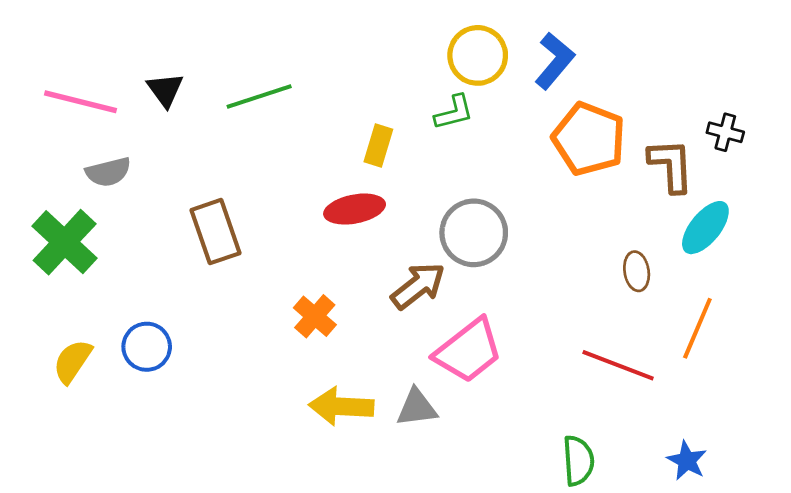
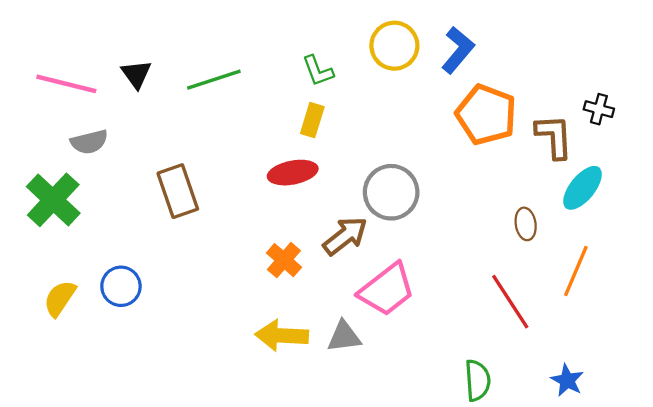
green L-shape: (454, 112) -> (318, 71), moved, turned 84
orange cross: (315, 316) -> (284, 260), moved
red line: (618, 365) -> (510, 302), turned 36

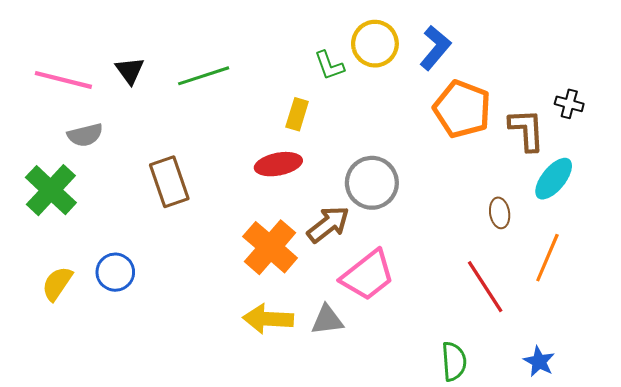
green L-shape: (318, 71) -> (329, 65), moved
orange cross: (284, 260) -> (270, 247), size x1.6

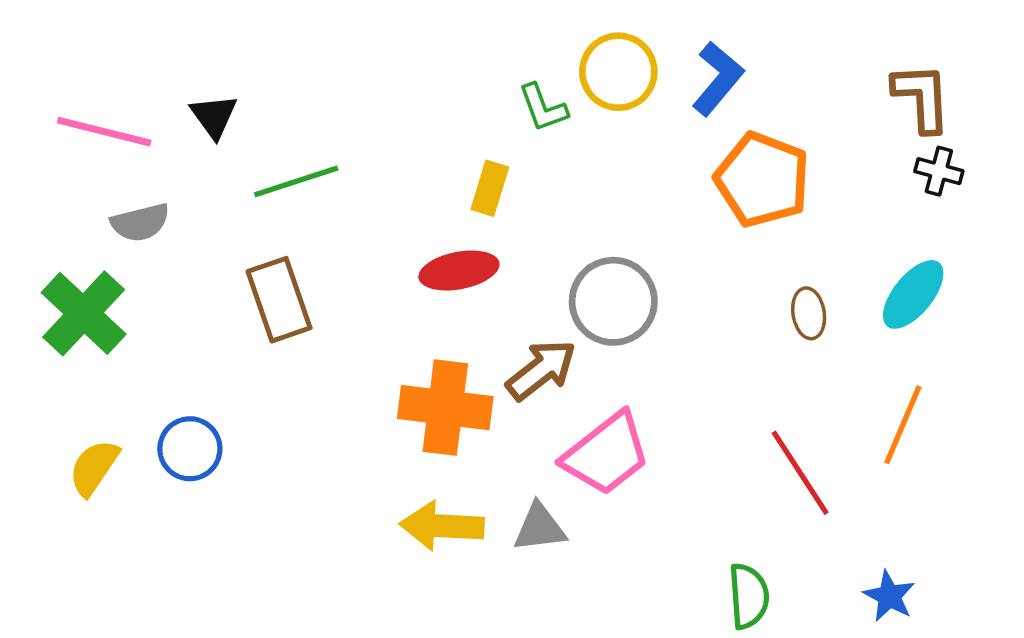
green line: (204, 76) -> (296, 181), moved
brown L-shape: (527, 130) -> (922, 97), moved
brown ellipse: (500, 213) -> (809, 313), moved
orange cross: (270, 247) -> (445, 408), turned -34

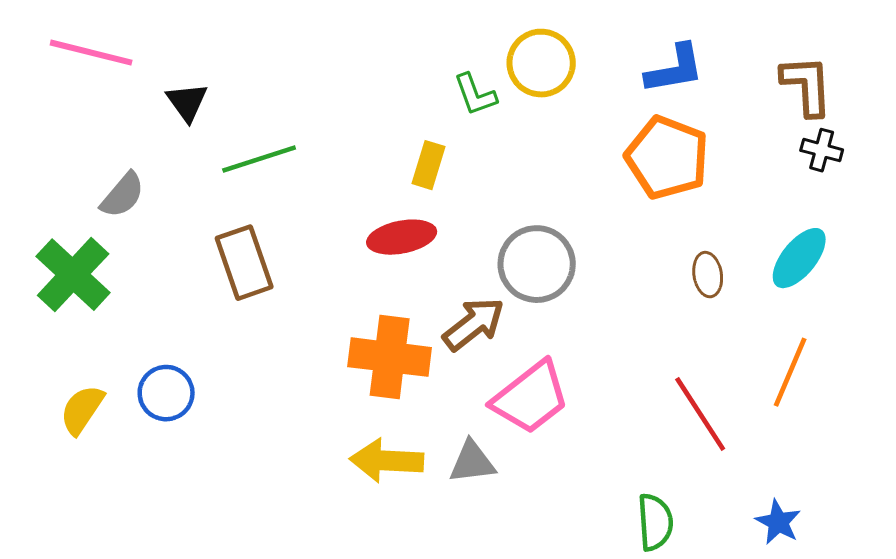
blue L-shape: (718, 79) -> (675, 69), moved, turned 40
pink line: (104, 132) -> (91, 53), moved
gray semicircle: (140, 223) -> (123, 195), turned -36

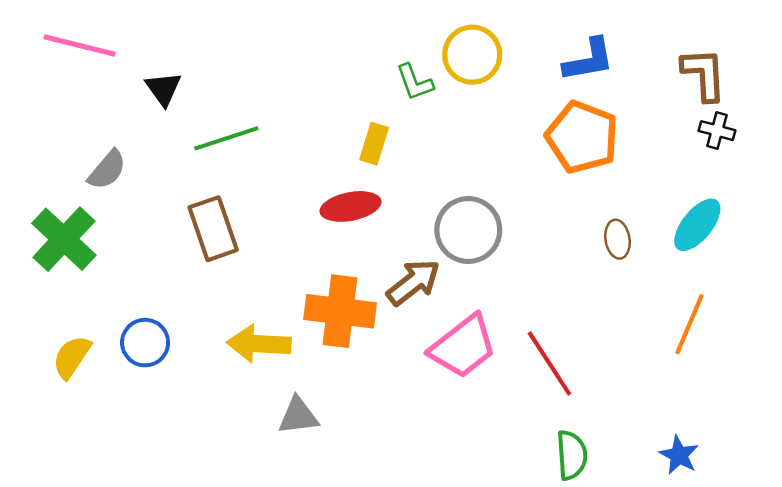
red line: (700, 414) -> (549, 364), moved
yellow arrow: (387, 461) -> (259, 344), moved
gray triangle: (472, 462) -> (298, 416), moved

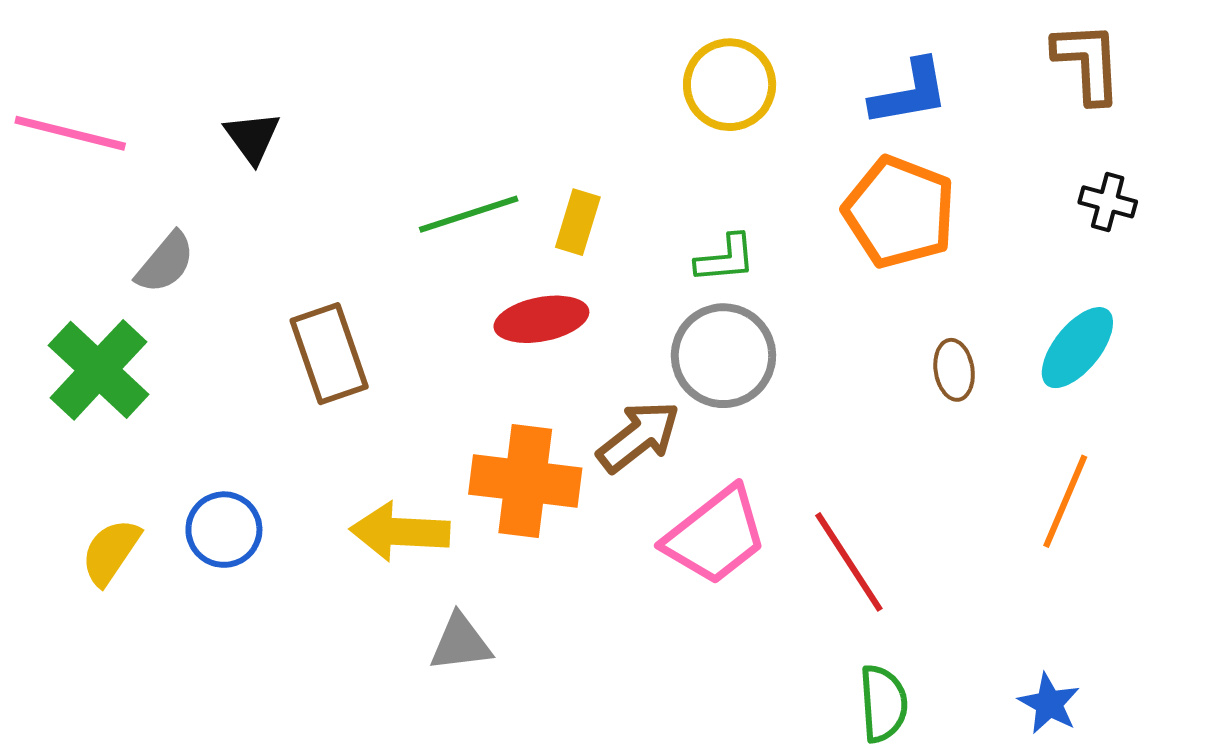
pink line: (80, 45) -> (70, 133), moved
brown L-shape: (704, 74) -> (1088, 62), moved
green L-shape: (415, 82) -> (725, 259), moved, turned -75
green line: (226, 138) -> (469, 214), moved

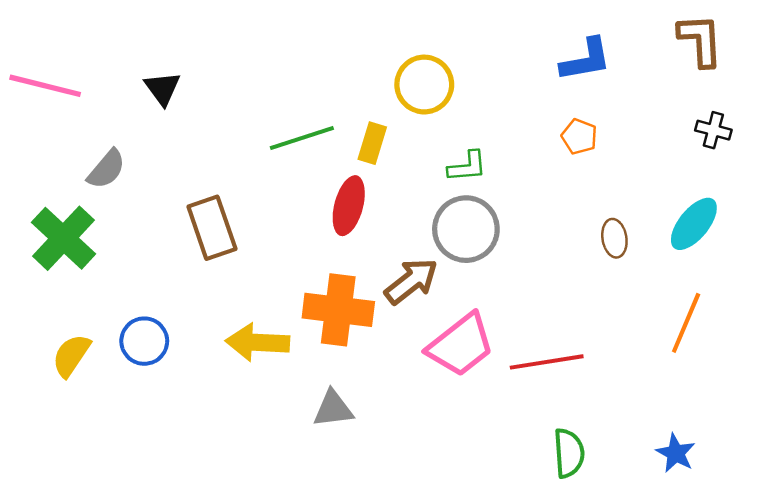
yellow circle: (730, 85) -> (424, 85), moved
orange pentagon: (899, 212) -> (579, 137), size x0.5
red ellipse: (541, 319) -> (349, 206), turned -64
red line: (849, 562) -> (547, 362), turned -66
gray triangle: (461, 643) -> (333, 409), moved

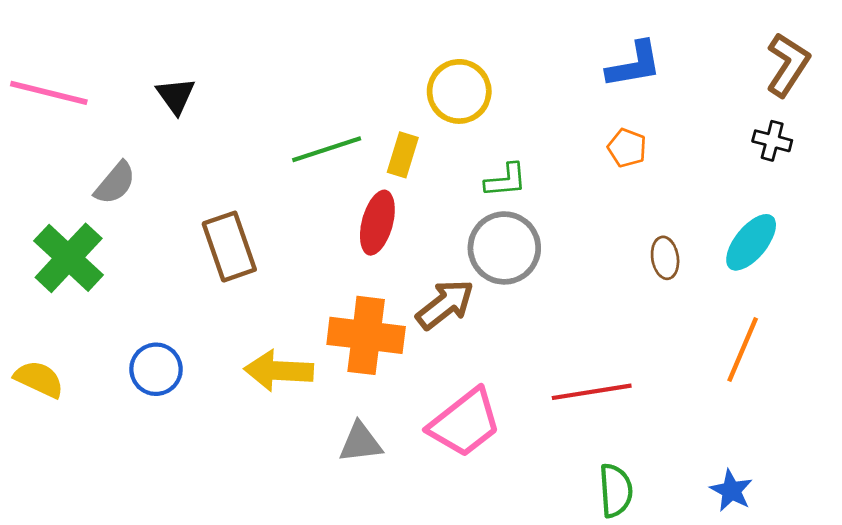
brown L-shape: (700, 40) -> (788, 65), moved, turned 36
pink trapezoid: (461, 345) -> (465, 423), moved
yellow semicircle: (71, 355) -> (39, 379), moved, turned 81

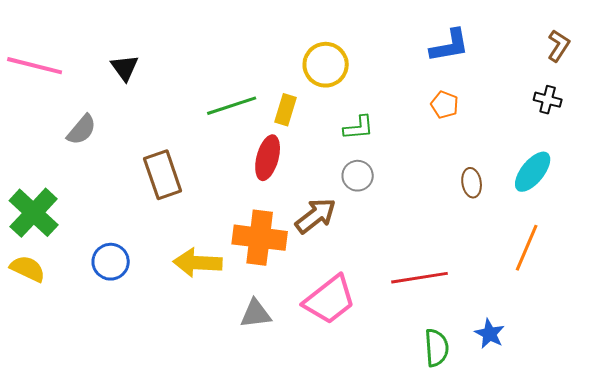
brown L-shape: (788, 65) -> (559, 46), size x0.7
gray circle: (504, 248) -> (358, 176), size x0.6
green cross: (69, 258) -> (34, 213), moved
blue star: (731, 491) -> (490, 334), moved

